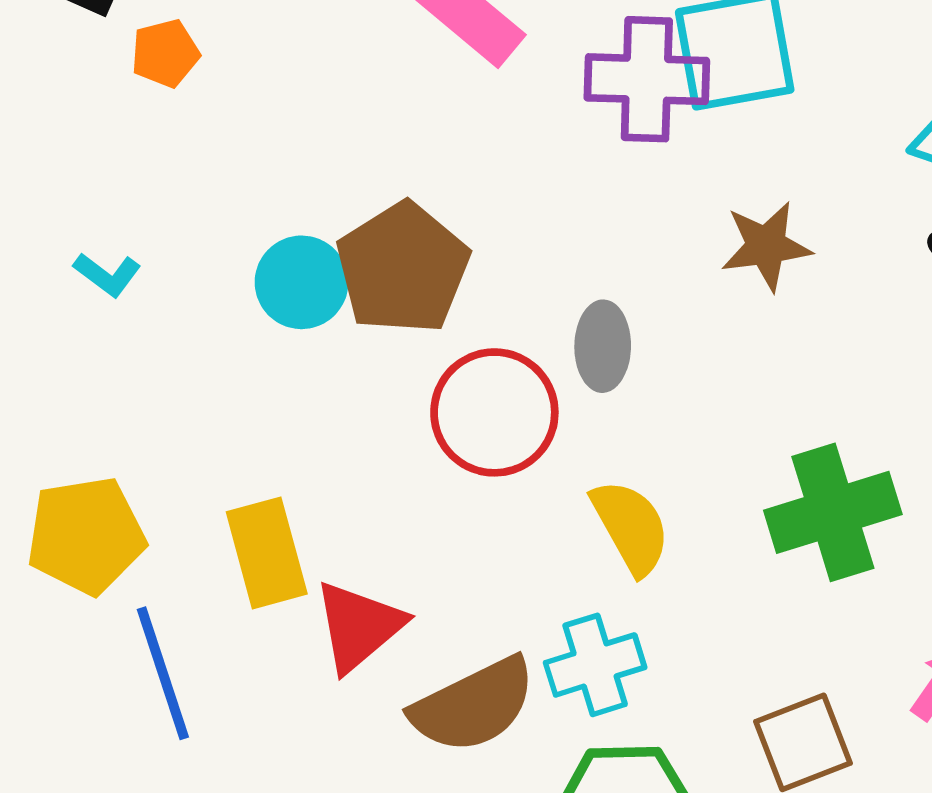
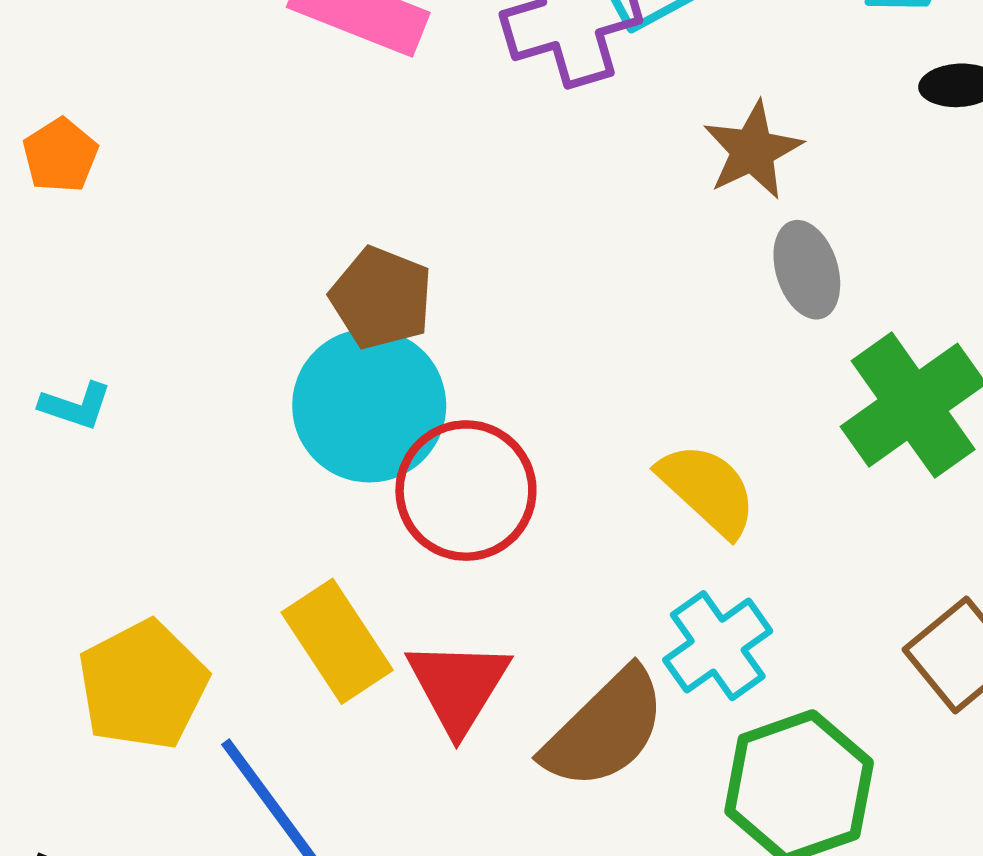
brown pentagon: (403, 268) -> (381, 298), size x0.7
cyan circle: (302, 282) -> (369, 406), moved, size x1.5
gray ellipse: (603, 346) -> (807, 270), moved
red circle: (494, 412) -> (466, 491), moved

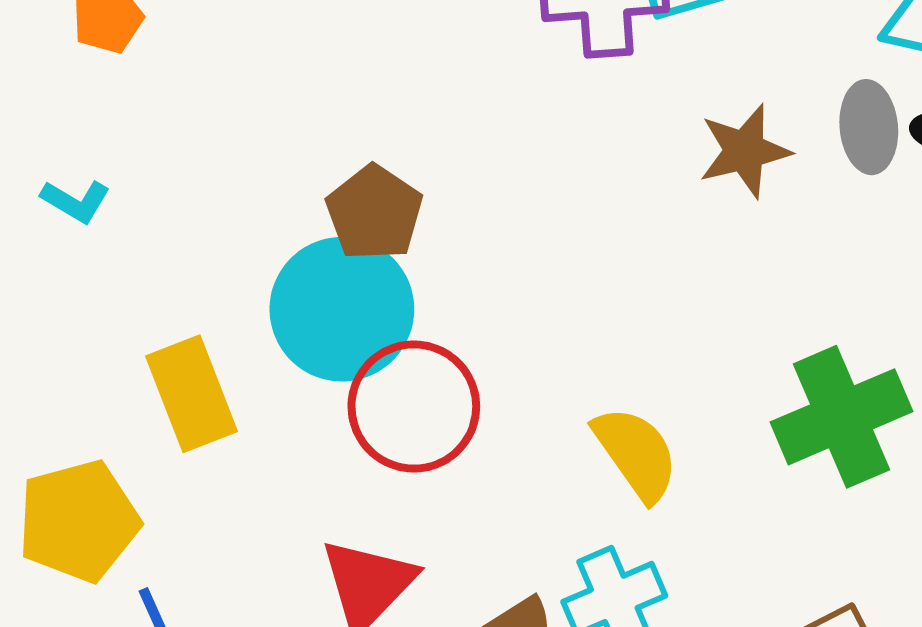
gray ellipse: (807, 270) -> (869, 127), moved
cyan L-shape: (76, 406) -> (76, 201), moved
yellow rectangle: (337, 641) -> (191, 394), moved

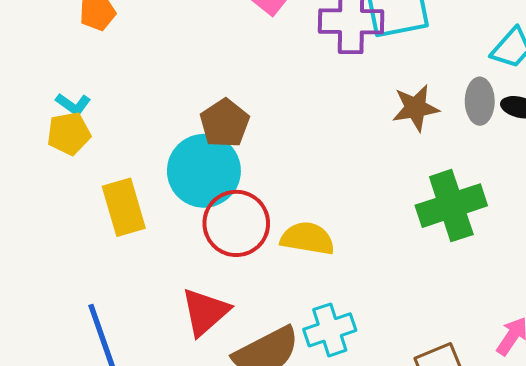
green cross: (842, 417) -> (451, 206), moved
yellow semicircle: (636, 453) -> (307, 238), moved, turned -50
yellow pentagon: (78, 521) -> (69, 134), moved, size x0.7

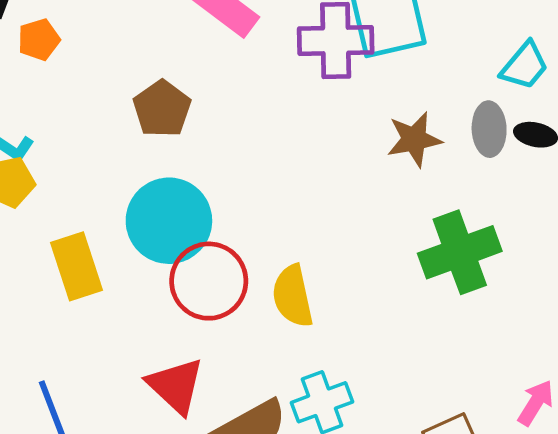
brown pentagon: (225, 123) -> (162, 109), moved
yellow semicircle: (307, 238) -> (293, 296), turned -110
red triangle: (205, 312) -> (176, 386), turned -34

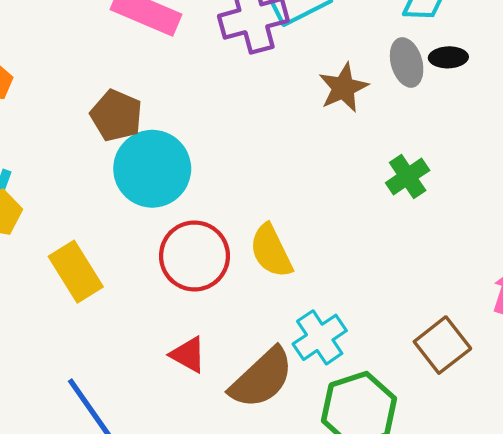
cyan circle: (169, 221) -> (152, 169), moved
green cross: (460, 252) -> (408, 177), size x0.6
red triangle: (176, 386) -> (188, 355), size x0.7

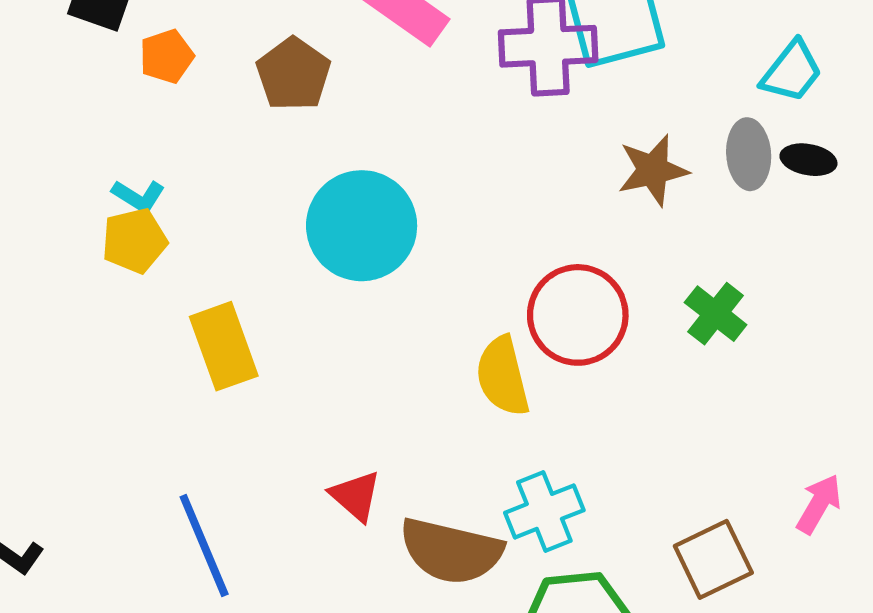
brown pentagon: (116, 116) -> (293, 74), moved
green cross: (408, 177) -> (716, 314), turned -30
red circle: (194, 256) -> (578, 315), moved
brown semicircle: (262, 378) -> (451, 551), turned 44

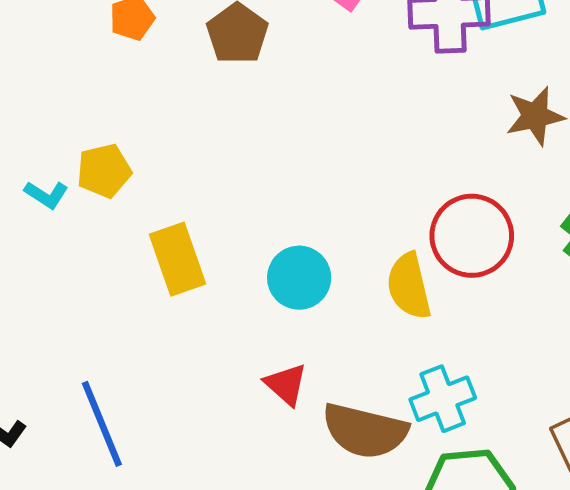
cyan L-shape: (138, 196) -> (46, 195), moved
cyan circle: (362, 226) -> (299, 278), moved, size x0.7
blue line: (204, 545) -> (102, 424), moved

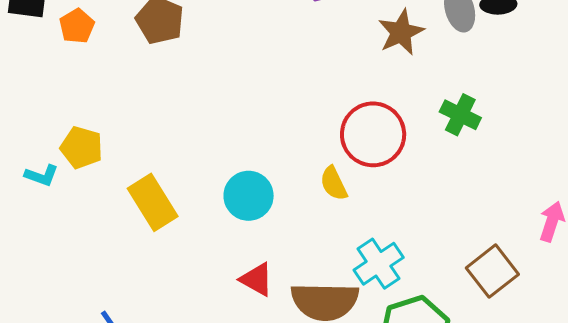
yellow pentagon: (104, 171) -> (82, 147), turned -30
yellow semicircle: (409, 286) -> (334, 183), size x0.7

